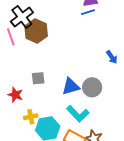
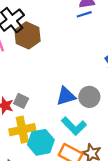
gray square: (38, 78) -> (21, 101), moved, turned 32
yellow cross: (31, 117) -> (22, 130), size x1.6

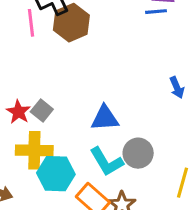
gray circle: (89, 97) -> (138, 153), moved

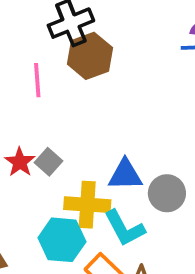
pink line: (31, 23) -> (37, 80), moved
yellow cross: (34, 150) -> (87, 205), moved
gray circle: (138, 153) -> (167, 193), moved

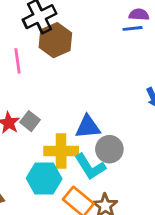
gray circle: (167, 193) -> (109, 149), moved

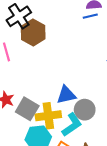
gray square: (30, 121) -> (27, 109), moved, size x1.5
cyan L-shape: (90, 167) -> (72, 125), turned -85

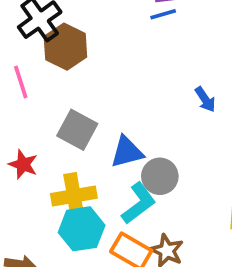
gray square: (27, 109) -> (77, 130), moved
yellow cross: (48, 116) -> (74, 196), moved

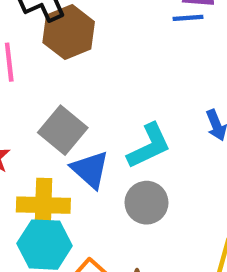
blue triangle: (127, 152) -> (90, 170), moved, turned 45
cyan L-shape: (139, 203) -> (149, 146), moved

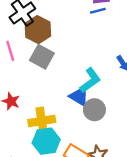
gray square: (63, 130) -> (42, 57), moved
blue triangle: (90, 170) -> (79, 96), moved

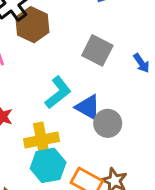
gray square: (42, 57) -> (97, 50), moved
cyan L-shape: (90, 80) -> (58, 92), moved

